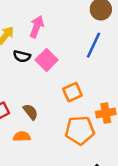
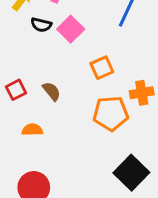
orange semicircle: (22, 136) -> (32, 130), moved

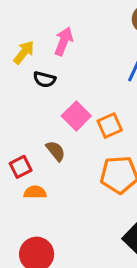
pink square: (71, 29) -> (76, 116), moved
red square: (16, 90) -> (21, 167), moved

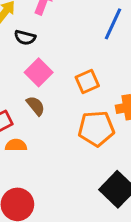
pink square: (76, 116) -> (39, 72), moved

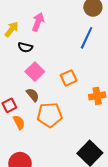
orange pentagon: (96, 129) -> (50, 115), moved
orange semicircle: (16, 145) -> (19, 122), turned 64

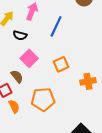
blue line: (87, 38) -> (56, 26), moved
brown semicircle: (33, 95) -> (17, 76), moved

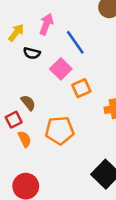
blue line: (56, 26) -> (75, 42), turned -60
pink square: (29, 58) -> (61, 69), moved

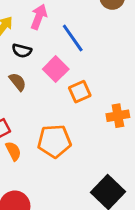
brown semicircle: (28, 103) -> (18, 82), moved

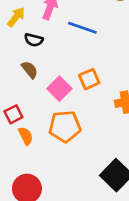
blue line: (73, 38) -> (82, 28), turned -36
pink square: (56, 69) -> (59, 89), moved

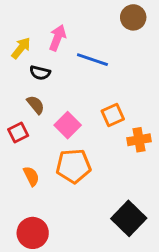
orange square: (89, 79) -> (113, 115), moved
red square: (13, 114) -> (18, 132), moved

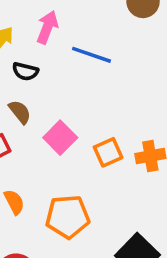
orange square: (113, 115) -> (108, 152), moved
orange pentagon: (73, 166) -> (68, 217), moved

